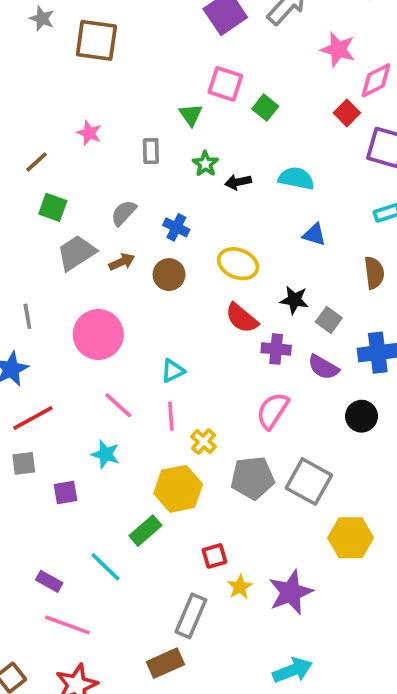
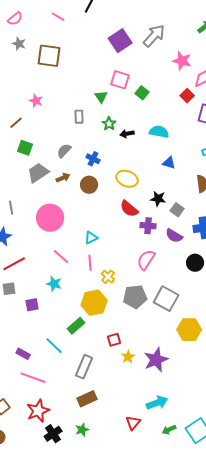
pink star: (89, 133) -> (36, 101), moved
gray rectangle: (191, 616) -> (84, 367), moved

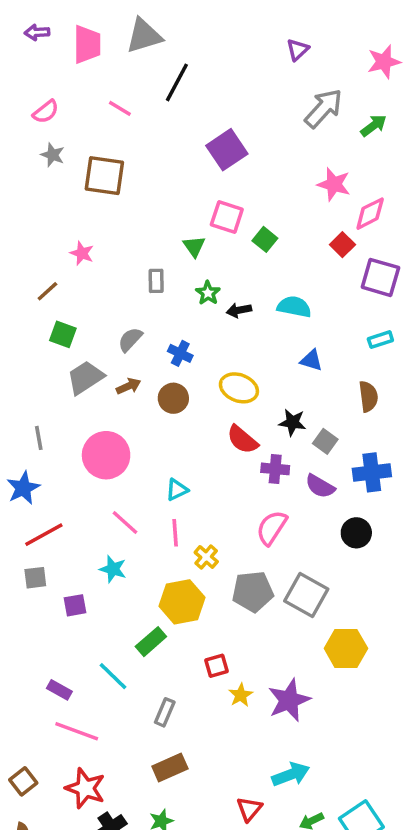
gray arrow: (154, 36) -> (324, 108), moved
gray rectangle: (84, 367) -> (165, 712), size x0.7
red star: (38, 411) -> (85, 788), turned -30

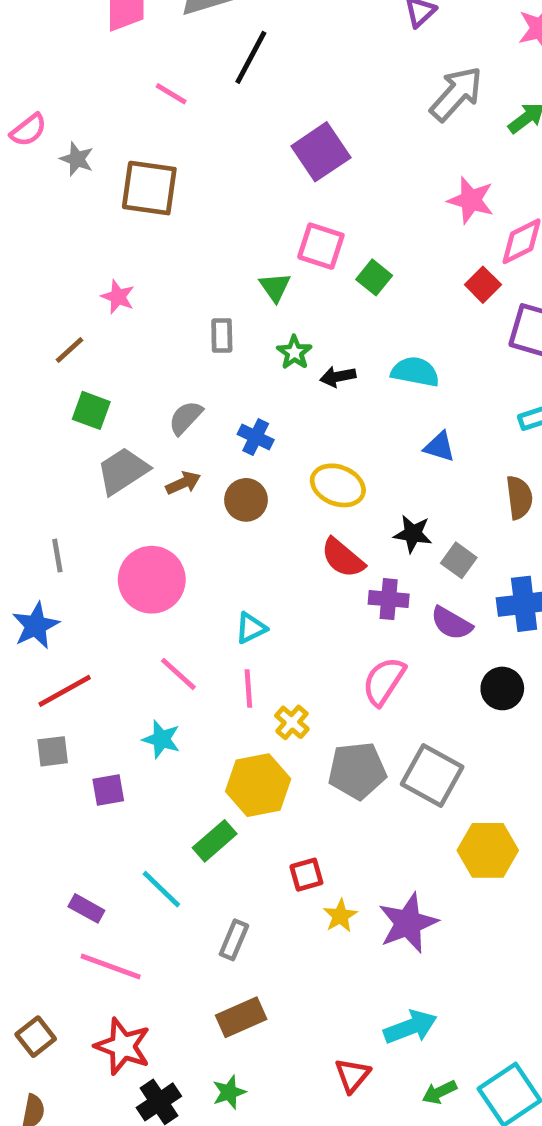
pink semicircle: (46, 112) -> (28, 130), moved

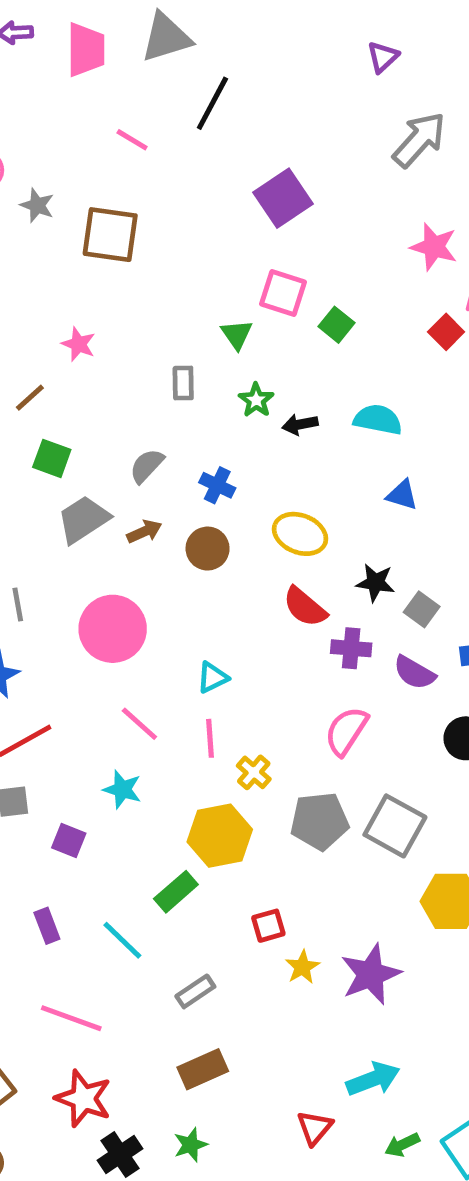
purple square: (108, 790) -> (69, 841), turned 32
purple rectangle: (86, 908) -> (47, 926), moved, turned 40
gray rectangle: (234, 940) -> (195, 991), turned 33

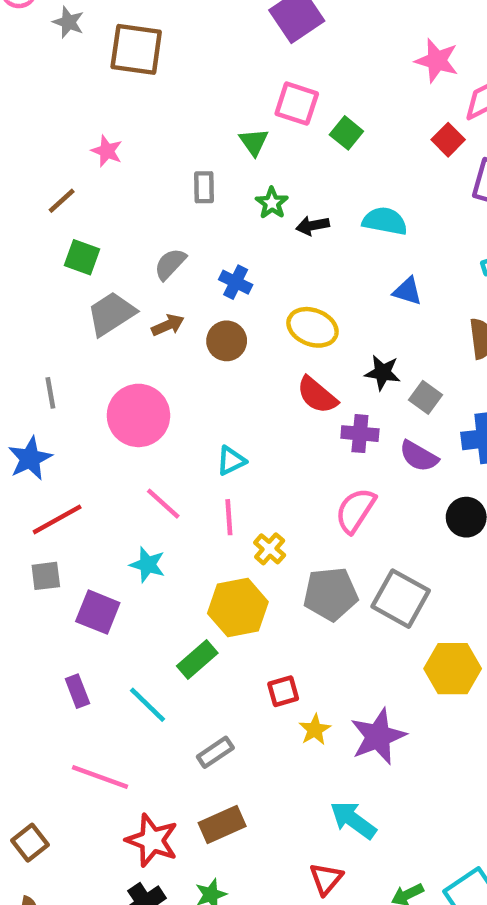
purple square: (69, 841) -> (98, 612), size x1.4
cyan arrow: (373, 1079) -> (353, 820), moved, turned -123
red star: (83, 1098) -> (152, 840), moved

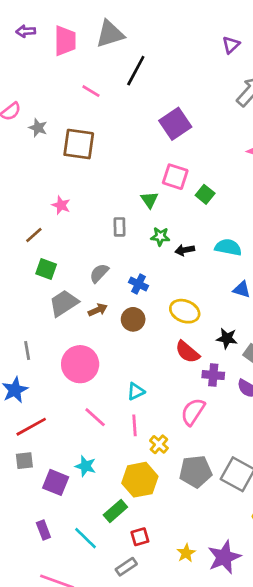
green star: (272, 203) -> (160, 236), turned -30
pink semicircle: (355, 510) -> (193, 412), moved
cyan star: (148, 565) -> (86, 466), moved
red square: (283, 691) -> (140, 537), moved

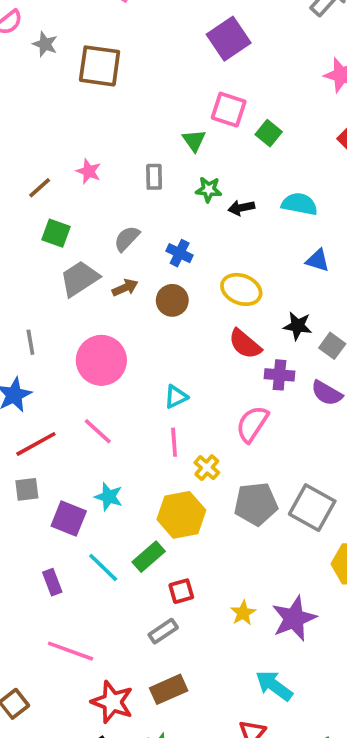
pink star: (61, 205) -> (89, 171), moved
pink line: (95, 417) -> (98, 431), moved
cyan line: (86, 538) -> (103, 568), moved

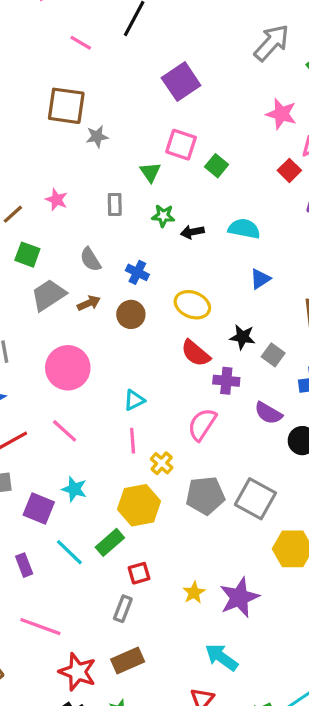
gray star: (45, 44) -> (97, 137), moved, turned -30
gray semicircle: (127, 239) -> (90, 259), turned -75
blue triangle: (318, 260) -> (260, 279), turned -50
purple semicircle: (327, 393) -> (268, 413), moved
gray rectangle: (163, 631) -> (123, 609), turned -35

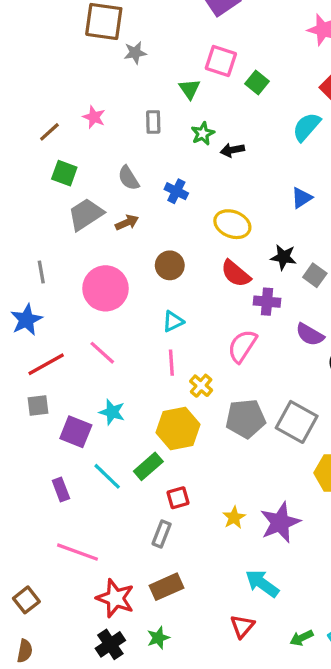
green star: (163, 216) -> (203, 134), turned -30
cyan semicircle: (244, 229) -> (307, 127), moved, turned -60
brown circle: (131, 314) -> (170, 265), moved

